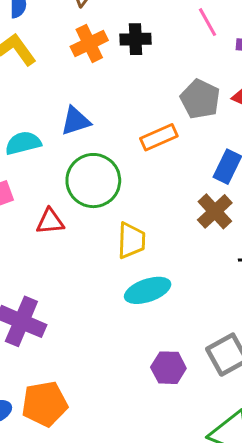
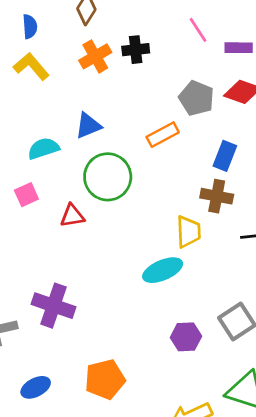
brown cross: (215, 211) -> (217, 196), turned -32
yellow trapezoid: (131, 240) -> (188, 232), moved
orange pentagon: (45, 404) -> (105, 379), moved

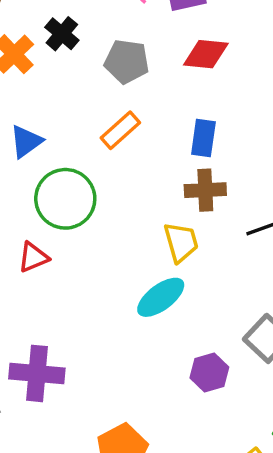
black cross: (136, 50) -> (62, 34), turned -30
gray pentagon: (196, 98) -> (127, 61), moved

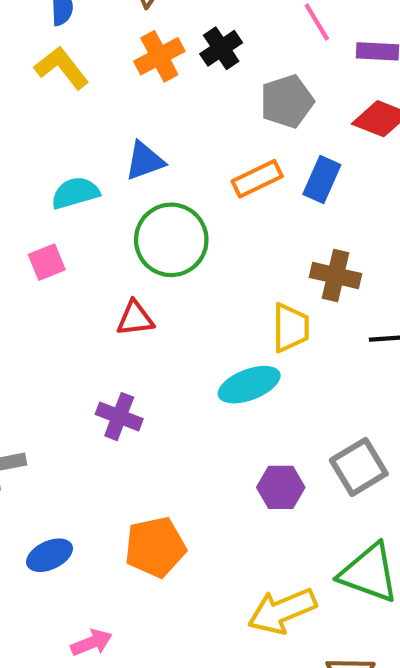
gray pentagon: (127, 61) -> (287, 101), turned 30
blue rectangle: (203, 138) -> (322, 179), moved
red triangle: (33, 257) -> (135, 318), moved
purple cross: (37, 373) -> (119, 417), moved, size x0.7

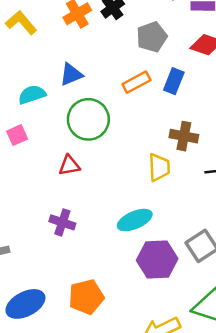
cyan ellipse: (249, 385) -> (135, 220), moved
purple hexagon: (281, 487) -> (157, 260), size x1.5
blue ellipse: (50, 555) -> (25, 304), size x1.5

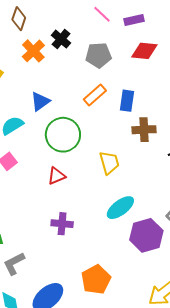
gray pentagon: (152, 37) -> (98, 55), turned 30
blue rectangle: (174, 81) -> (127, 101), moved
yellow trapezoid: (159, 167) -> (109, 163), moved

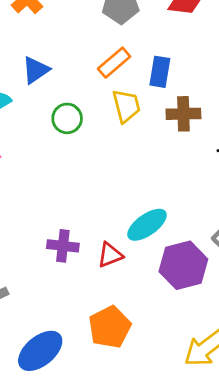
green circle: (63, 135) -> (67, 118), size x0.6
yellow trapezoid: (109, 163) -> (126, 106), moved
red triangle: (57, 176) -> (110, 255), moved

